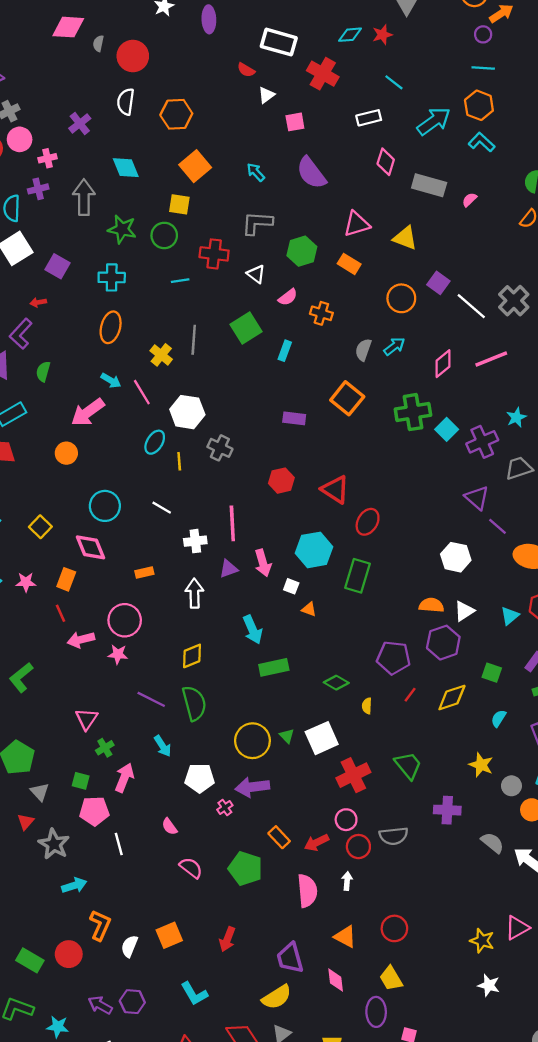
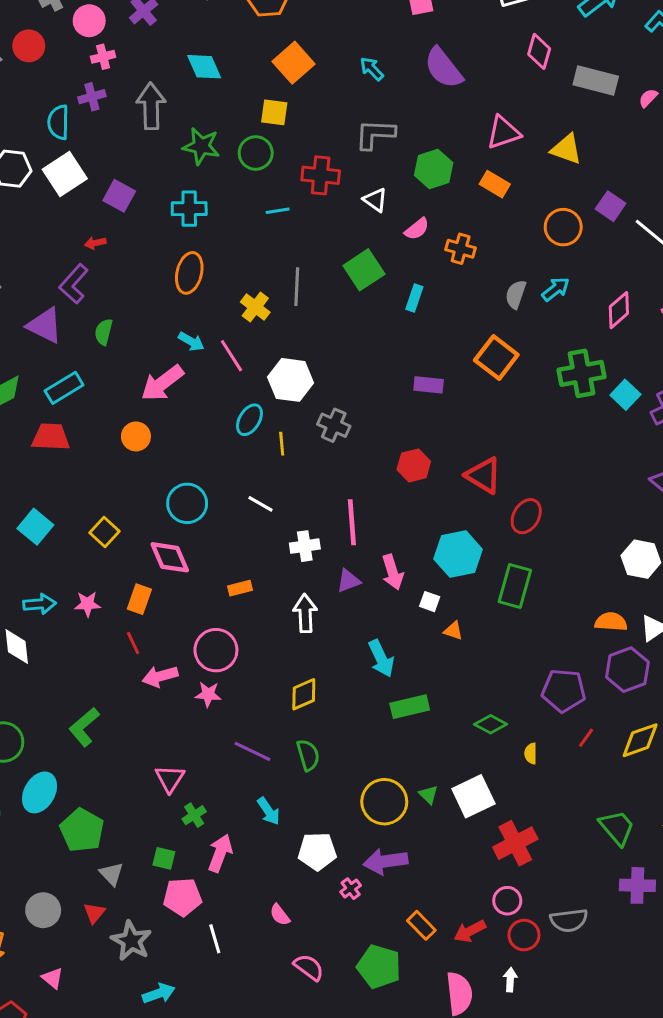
pink circle: (20, 139) -> (89, 21), moved
green semicircle: (194, 703) -> (308, 755), size x0.7
green trapezoid: (408, 765) -> (617, 828), moved

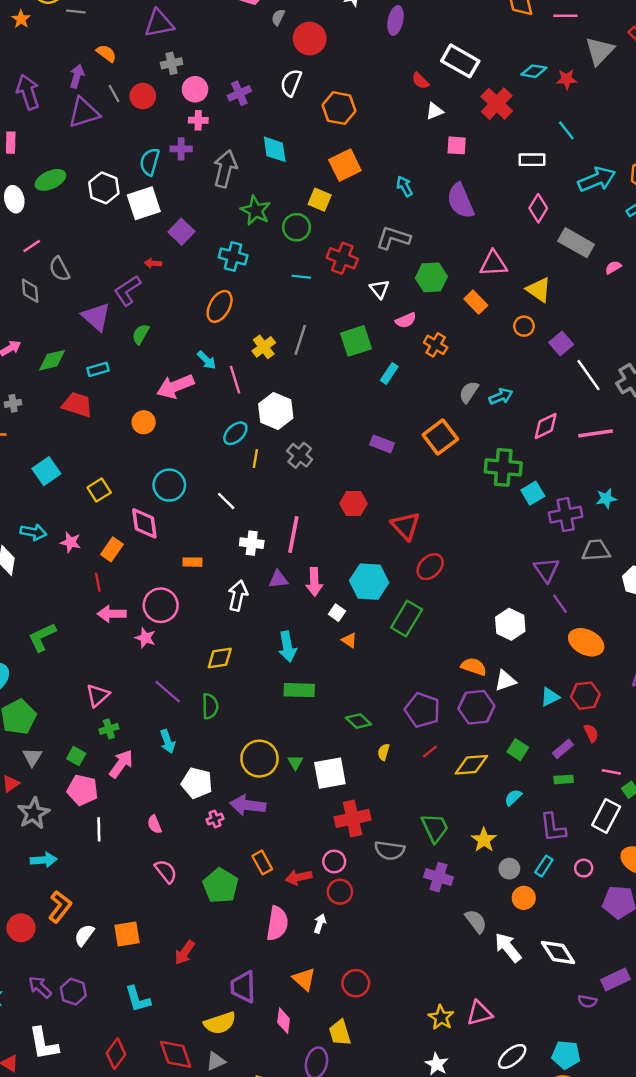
orange circle: (563, 227) -> (524, 326), moved, size x0.7
cyan rectangle: (64, 388) -> (98, 369), size x0.7
gray semicircle: (569, 920) -> (390, 850), moved

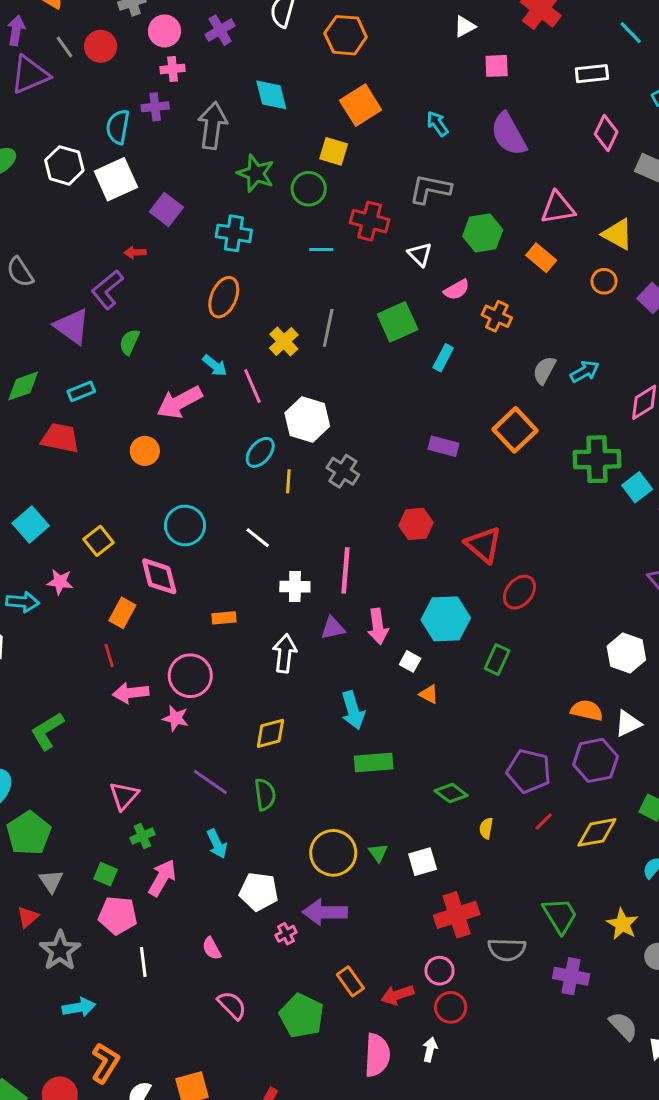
pink star: (71, 542) -> (60, 582), moved
green rectangle: (407, 619) -> (497, 660), size x0.7
white square: (330, 773) -> (423, 862), size x0.7

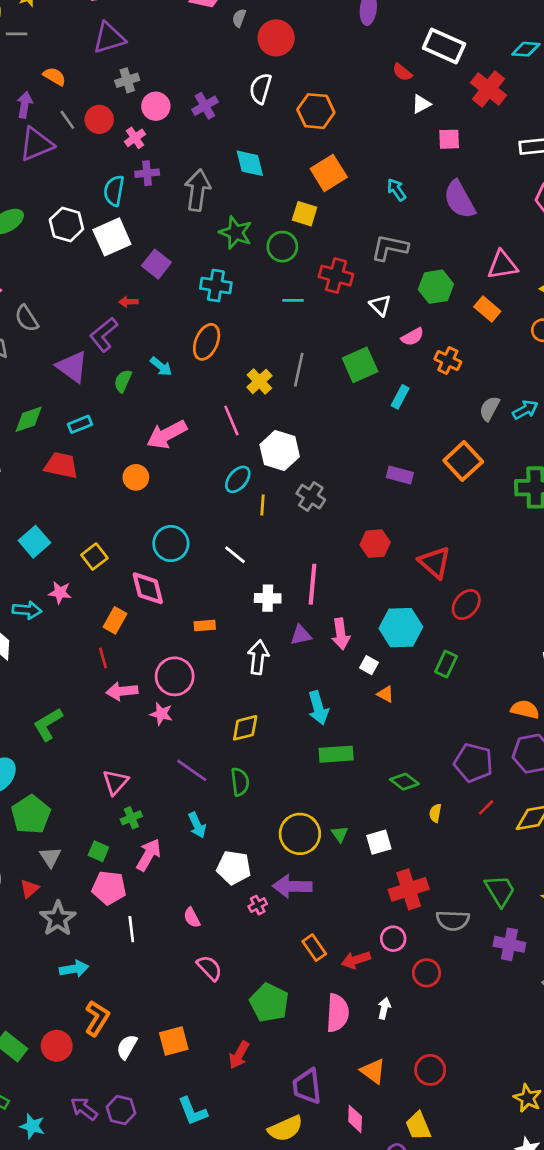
pink cross: (173, 69) -> (135, 138), moved, turned -30
cyan arrow: (215, 366) -> (161, 366), moved
red circle: (451, 1007) -> (427, 973), moved
green pentagon: (302, 1016) -> (269, 1003), moved

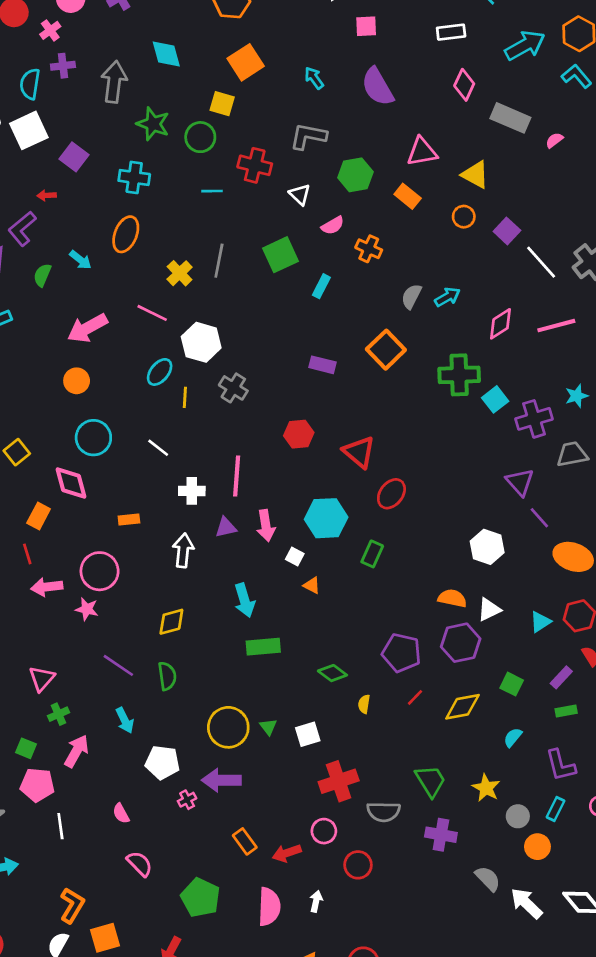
pink line: (231, 421) -> (152, 313), turned -40
orange circle: (136, 477) -> (77, 381), moved
orange L-shape: (97, 1018) -> (72, 905), moved

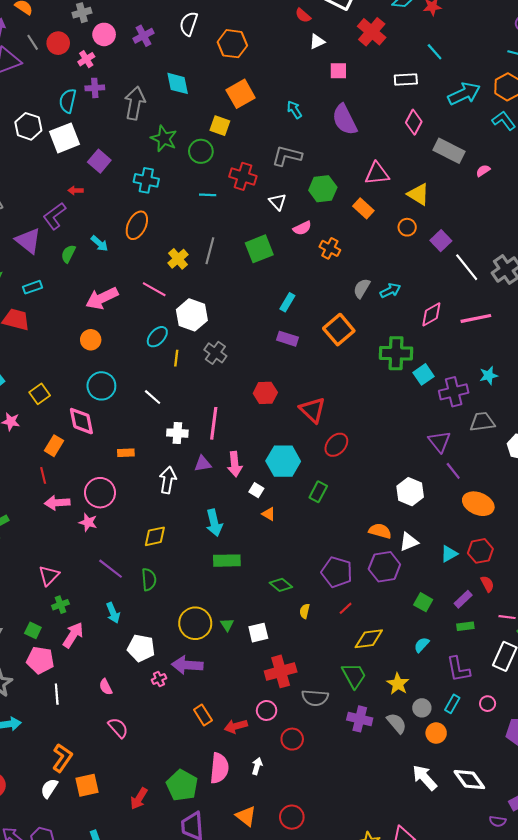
cyan rectangle: (321, 286) -> (287, 302), moved
yellow diamond: (462, 707) -> (369, 639), moved
gray semicircle: (488, 879) -> (397, 723), moved
green pentagon: (200, 898) -> (182, 785), moved

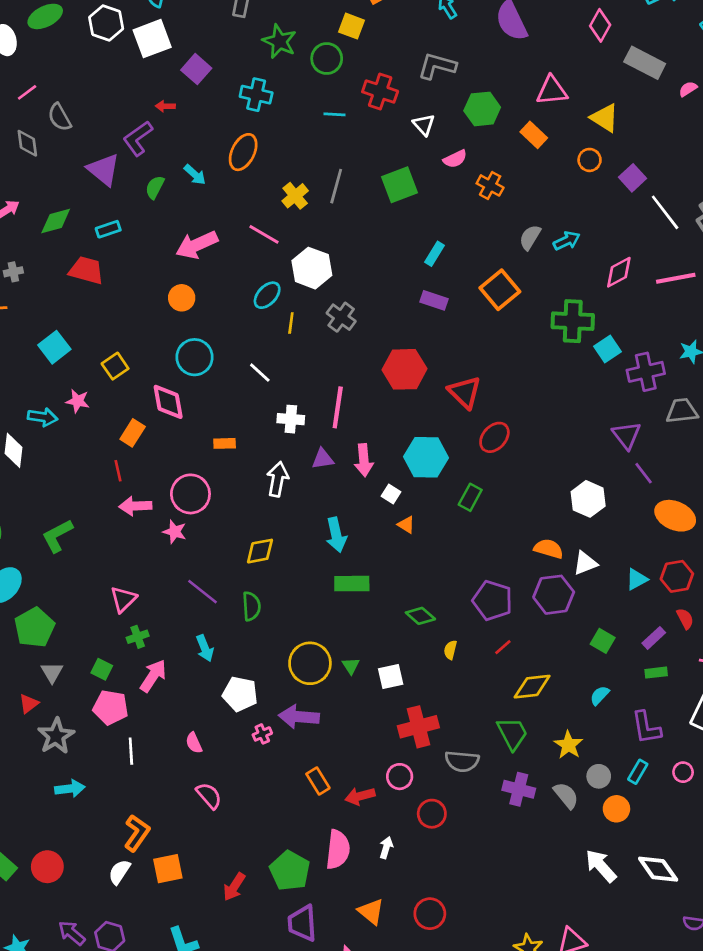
red hexagon: (265, 393) -> (404, 369), size x1.4

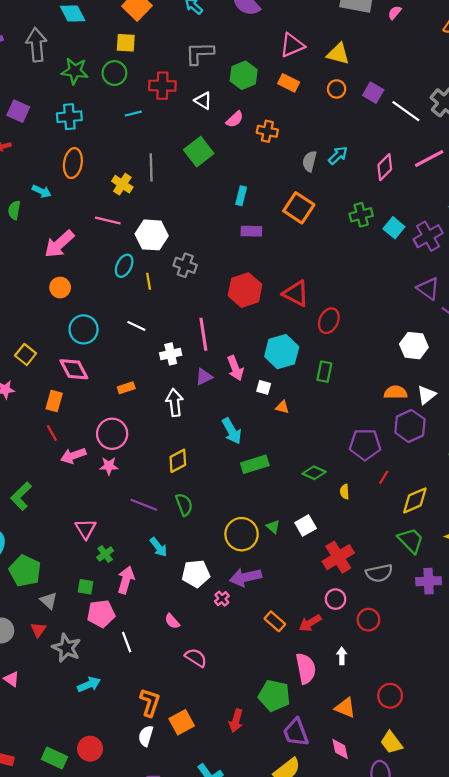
green cross: (573, 321) -> (361, 215), size x0.7

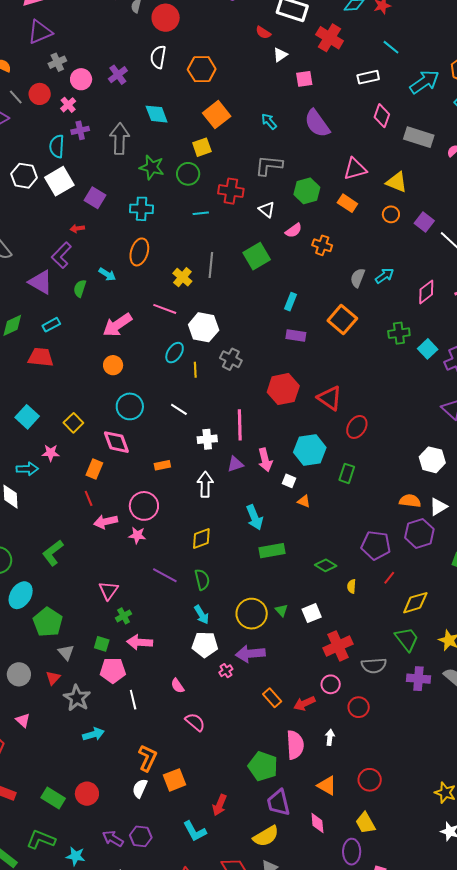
yellow square: (126, 43) -> (202, 147), turned -30
cyan arrow: (159, 547) -> (202, 615), moved
pink arrow: (126, 580) -> (140, 642), turned -110
red arrow: (236, 721) -> (220, 805), moved

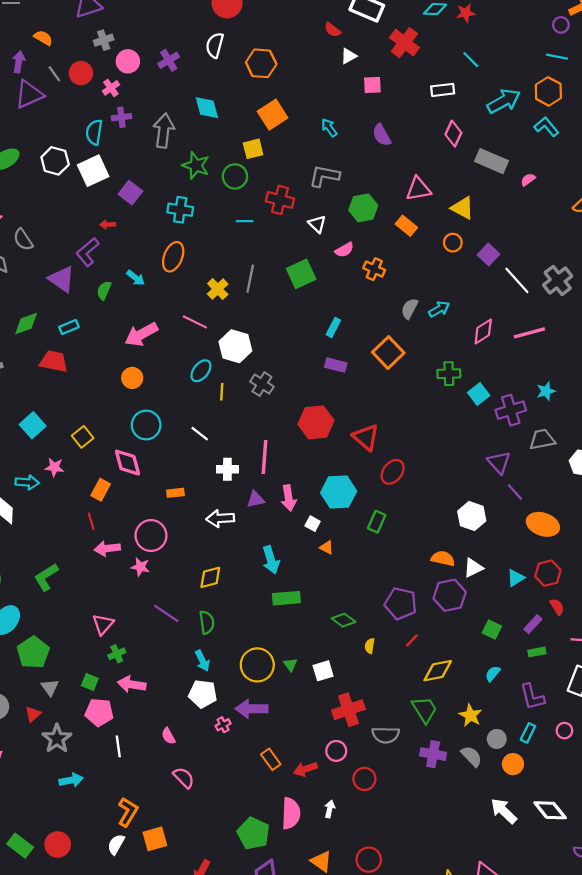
purple semicircle: (317, 123) -> (382, 135), size x0.7
white arrow: (205, 484) -> (220, 518), turned -100

